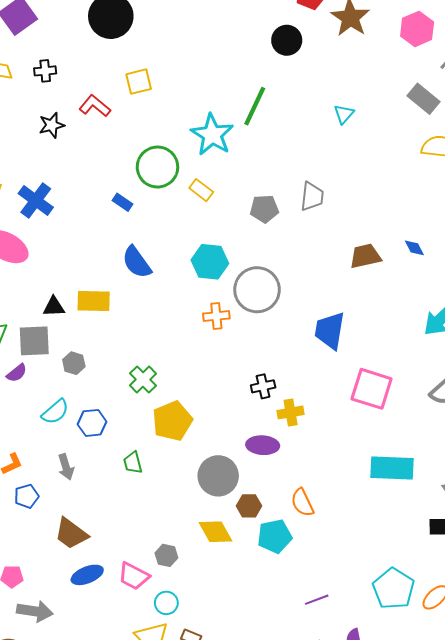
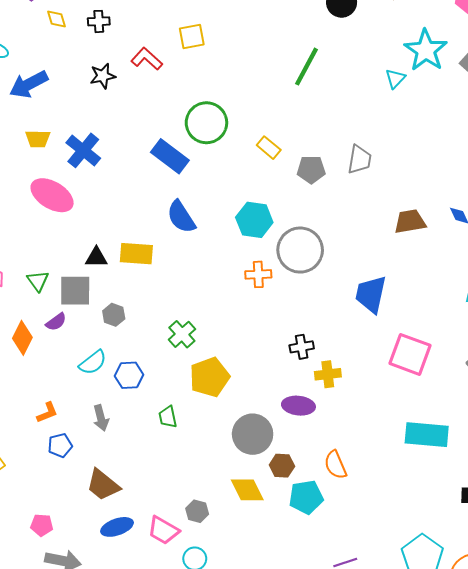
cyan star: (212, 135) -> (426, 50), moved
yellow rectangle: (201, 190) -> (269, 148), moved
blue rectangle: (123, 202) -> (170, 156), size x1.8

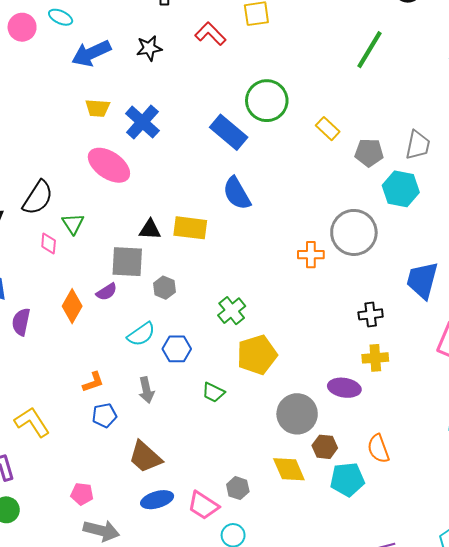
black star: (103, 76) -> (149, 48), moved
cyan hexagon: (254, 220) -> (401, 189), moved
green triangle: (38, 281) -> (73, 224), moved
black cross: (302, 347) -> (371, 314), moved
green trapezoid: (168, 417) -> (213, 392), turned -55

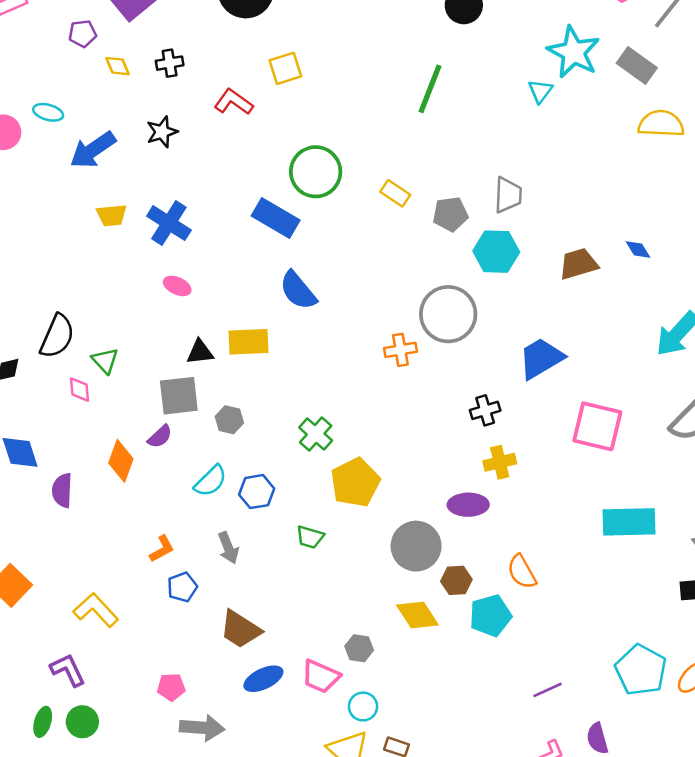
pink ellipse: (109, 165) -> (177, 286), moved, size x0.5
blue trapezoid: (422, 280) -> (541, 358), turned 54

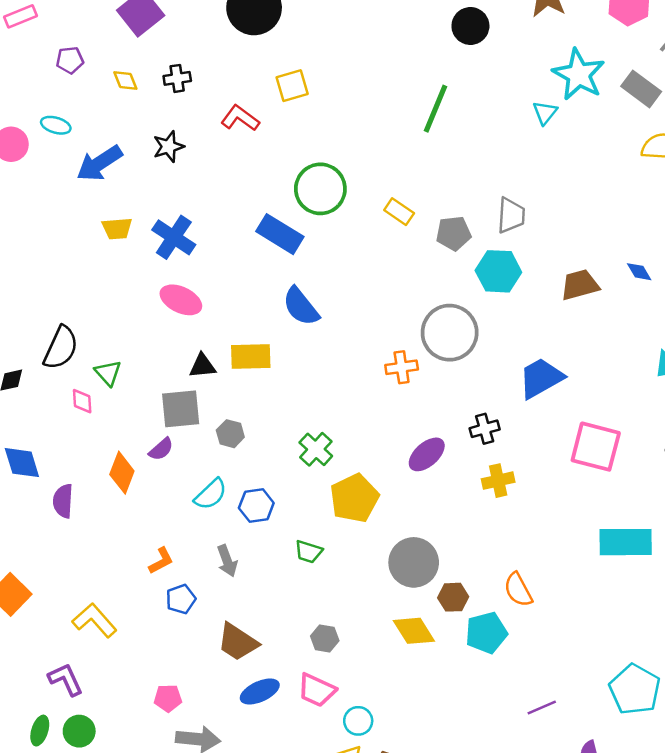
purple pentagon: (83, 34) -> (70, 60), moved
pink ellipse: (177, 286) -> (181, 300), size x1.5
purple ellipse: (468, 505) -> (427, 454), moved, turned -42
gray hexagon: (359, 648) -> (325, 638), moved

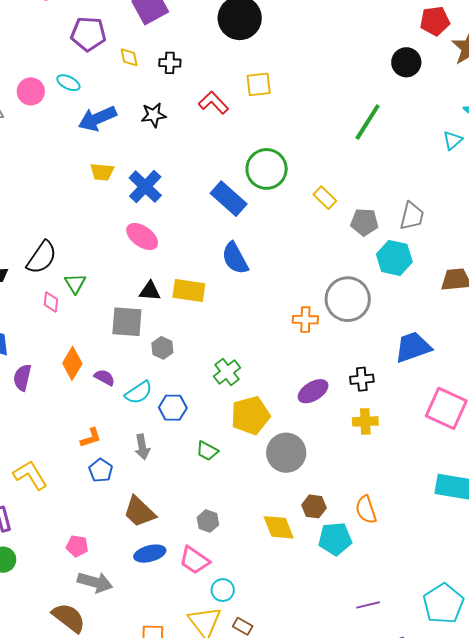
purple pentagon: (70, 60) -> (88, 34), size x1.6
purple semicircle: (161, 449) -> (104, 377), moved, turned -120
gray circle: (414, 562) -> (286, 453), moved
blue pentagon: (181, 599) -> (101, 470), turned -30

